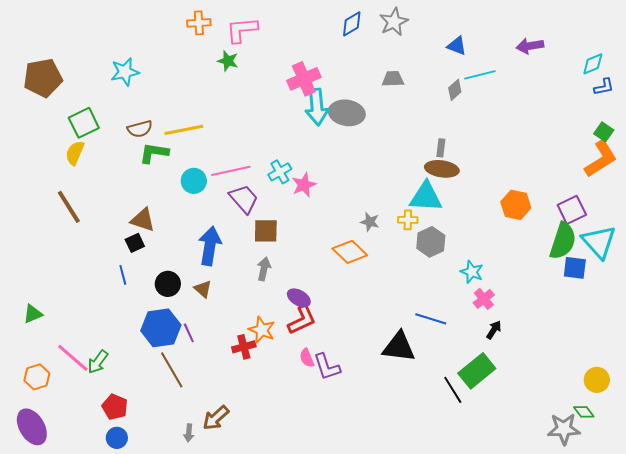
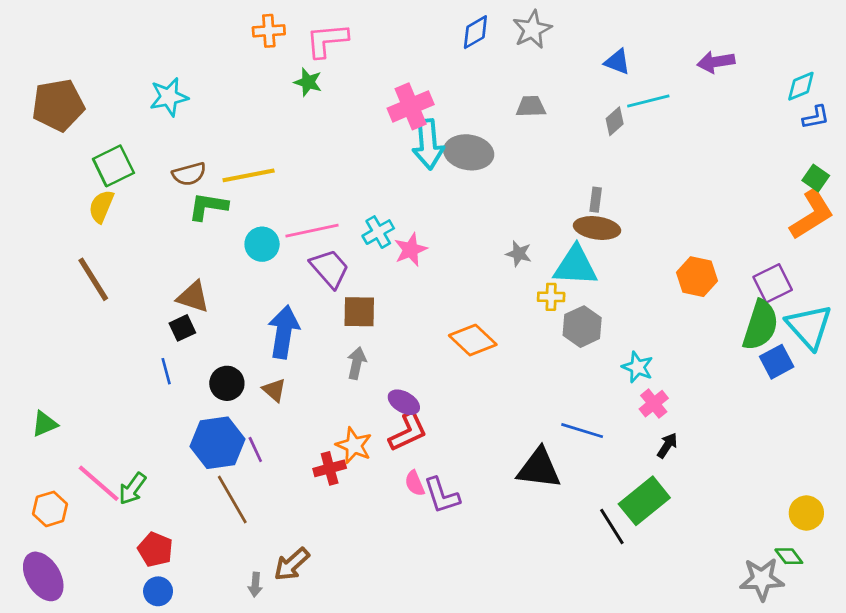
gray star: (370, 222) -> (519, 254), moved
blue square: (575, 268) -> (777, 362), turned -35

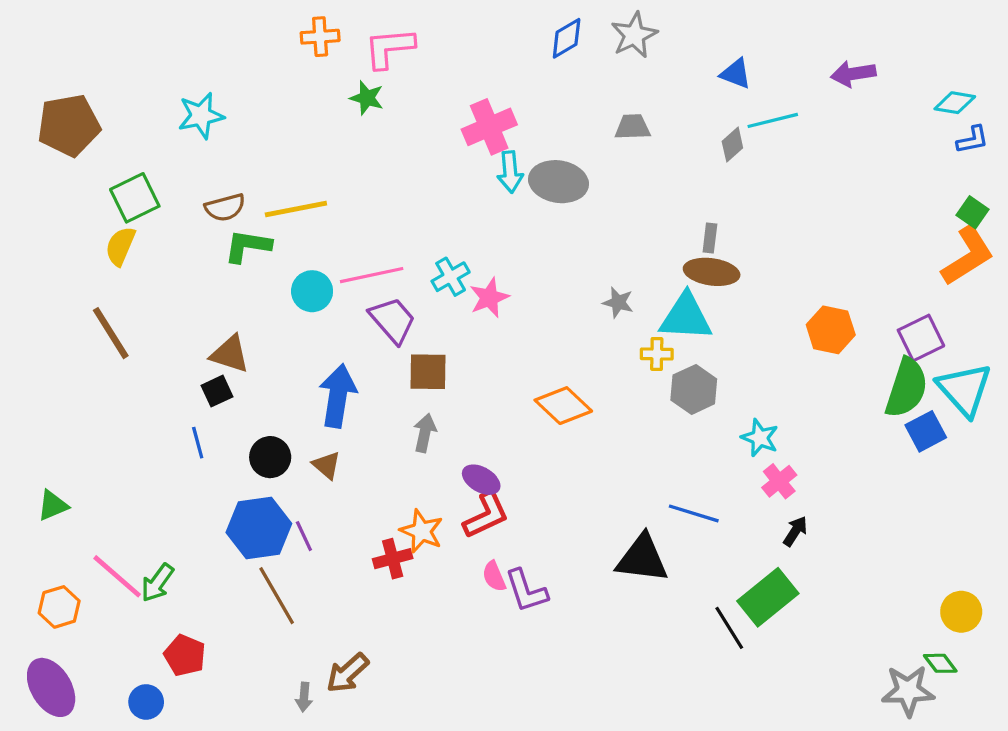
cyan diamond: (801, 86) -> (955, 103), turned 32
cyan arrow: (428, 144) -> (510, 172), size x0.7
blue circle: (158, 591) -> (146, 702), moved

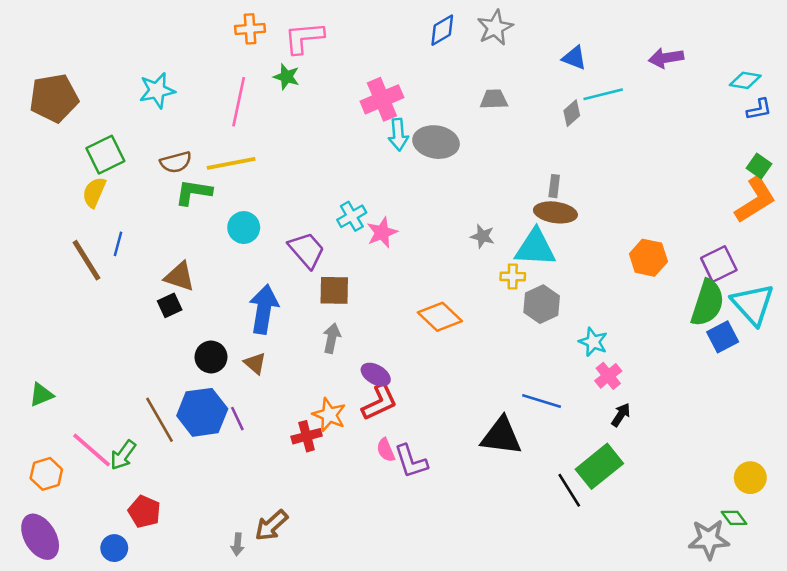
pink line: (372, 275) -> (239, 102), moved, turned -66
blue line: (198, 443) -> (118, 244), moved, turned 30
brown line: (277, 596) -> (159, 420), moved

